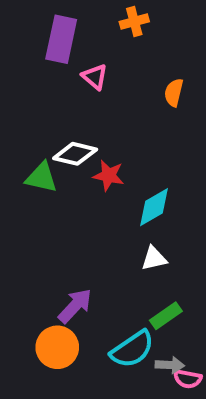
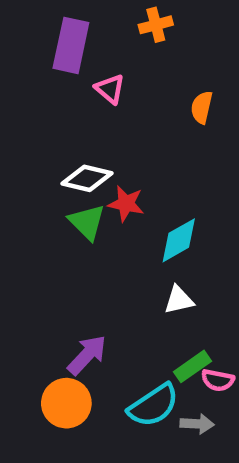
green triangle: (41, 177) -> (87, 222), moved, turned 32
pink semicircle: (188, 379) -> (218, 380), moved

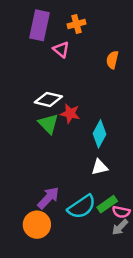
orange cross: (156, 25) -> (77, 24), moved
cyan diamond: (179, 240) -> (100, 134), turned -32
cyan semicircle: (154, 405) -> (82, 207), moved
gray arrow: (197, 424) -> (120, 227), moved, turned 132

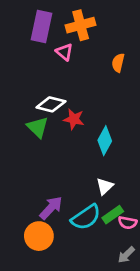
orange cross: (77, 24) -> (81, 25), size x1.5
green triangle: (48, 124) -> (38, 127), moved
white triangle: (100, 167) -> (105, 186), moved, turned -30
gray arrow: (120, 227) -> (126, 255), moved

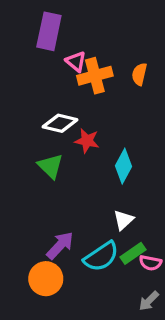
orange cross: (81, 25) -> (95, 76), moved
green triangle: (38, 127) -> (51, 166), moved

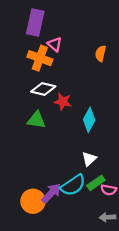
orange cross: (95, 76) -> (40, 58), moved, turned 35
green triangle: (51, 166) -> (36, 120), turned -36
purple arrow: (60, 245) -> (51, 193), moved
gray arrow: (149, 301) -> (107, 217), turned 42

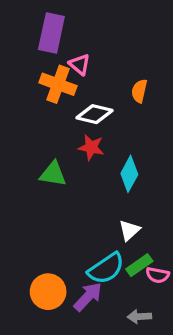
orange semicircle: (101, 53) -> (139, 91), moved
white diamond: (43, 89) -> (95, 114), moved
purple arrow: (51, 193) -> (88, 297), moved
gray arrow: (107, 217) -> (139, 317), moved

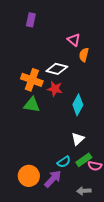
purple rectangle: (51, 33) -> (31, 20), size x0.6
pink triangle: (80, 64) -> (74, 40), moved
orange cross: (58, 84) -> (32, 80), moved
cyan semicircle: (106, 268) -> (64, 162), size x0.6

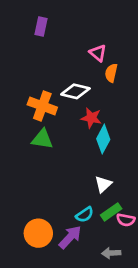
red star: (55, 89) -> (91, 118), moved

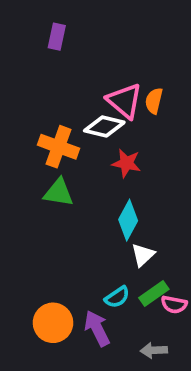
pink triangle: (98, 53) -> (125, 101), moved, size x1.5
cyan diamond: (103, 139) -> (128, 220), moved
purple arrow: (70, 237) -> (97, 328), turned -70

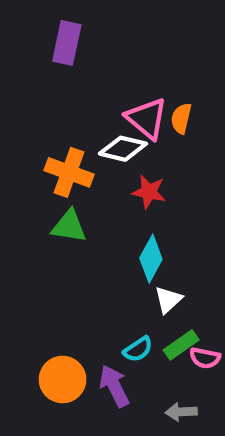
purple rectangle: (57, 37) -> (67, 43), size x1.4

